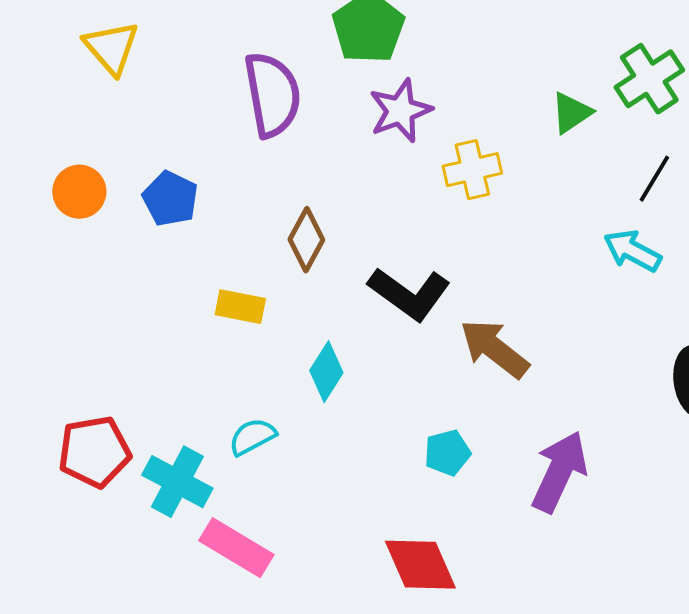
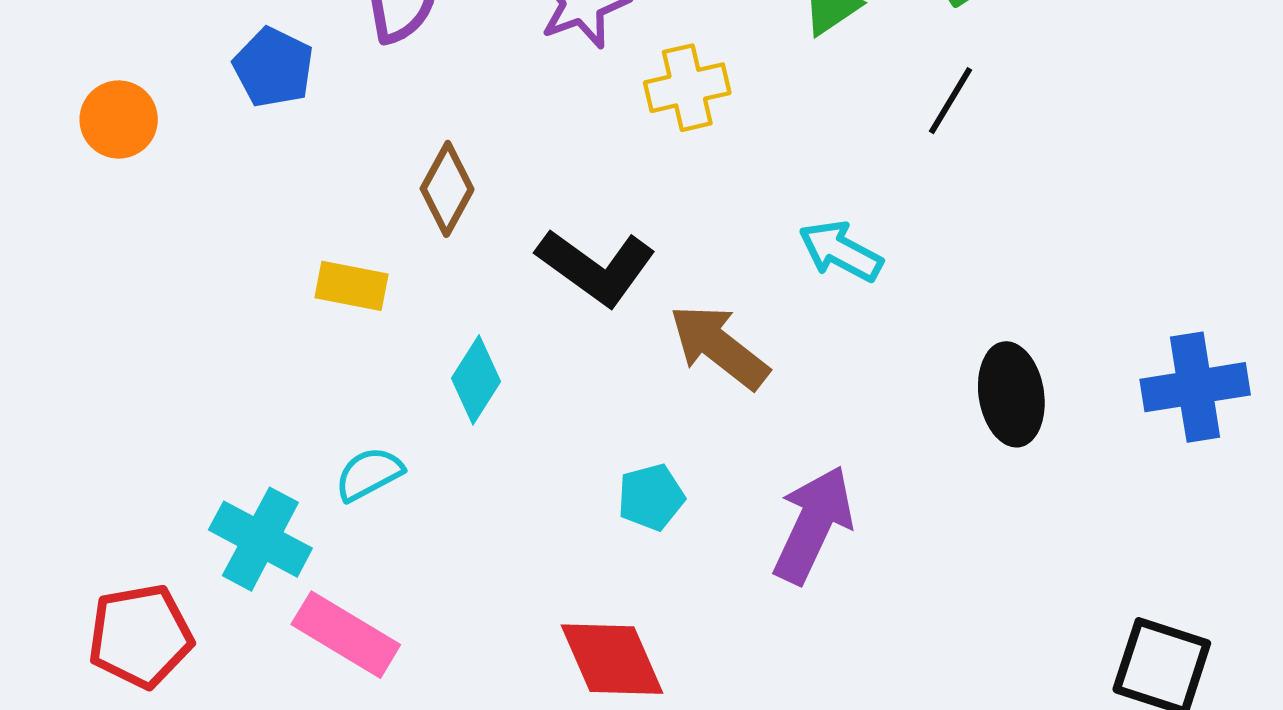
blue pentagon: (170, 199) -> (273, 67), moved
cyan arrow: (632, 251) -> (841, 251), moved
red pentagon: (94, 452) -> (140, 636), moved

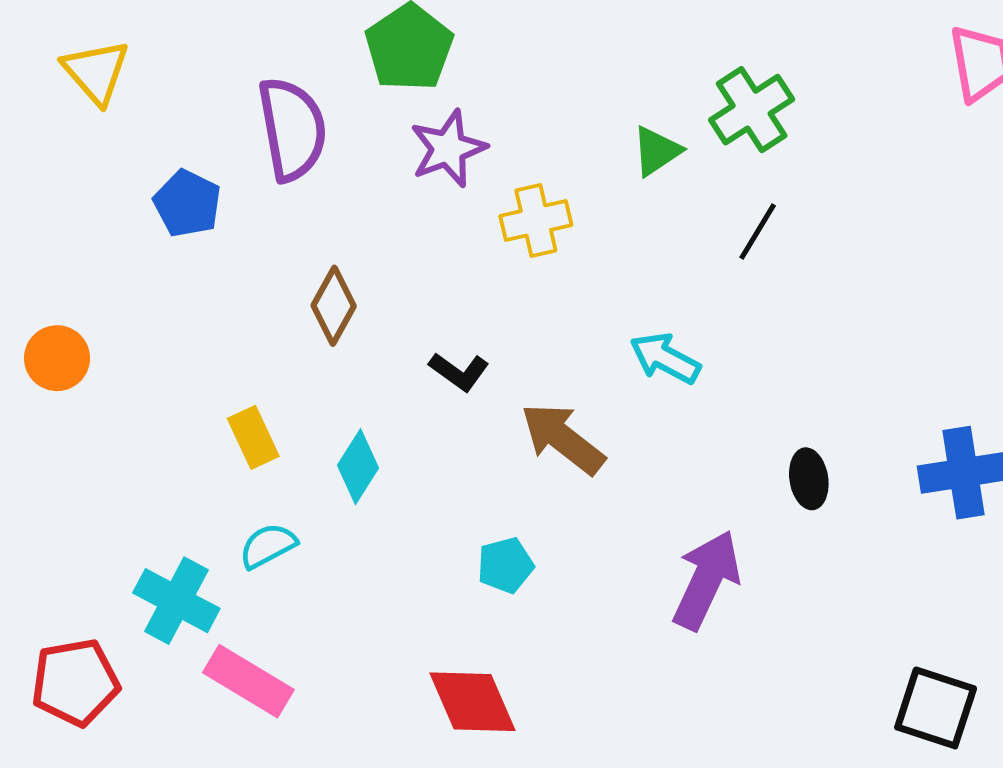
orange circle: (119, 119) -> (57, 358), moved
black L-shape: (596, 267) -> (459, 372), size x0.6
yellow rectangle: (352, 286) -> (253, 437), moved, turned 54
black ellipse: (1011, 394) -> (809, 479), size x0.7
purple arrow: (813, 525) -> (706, 580), moved

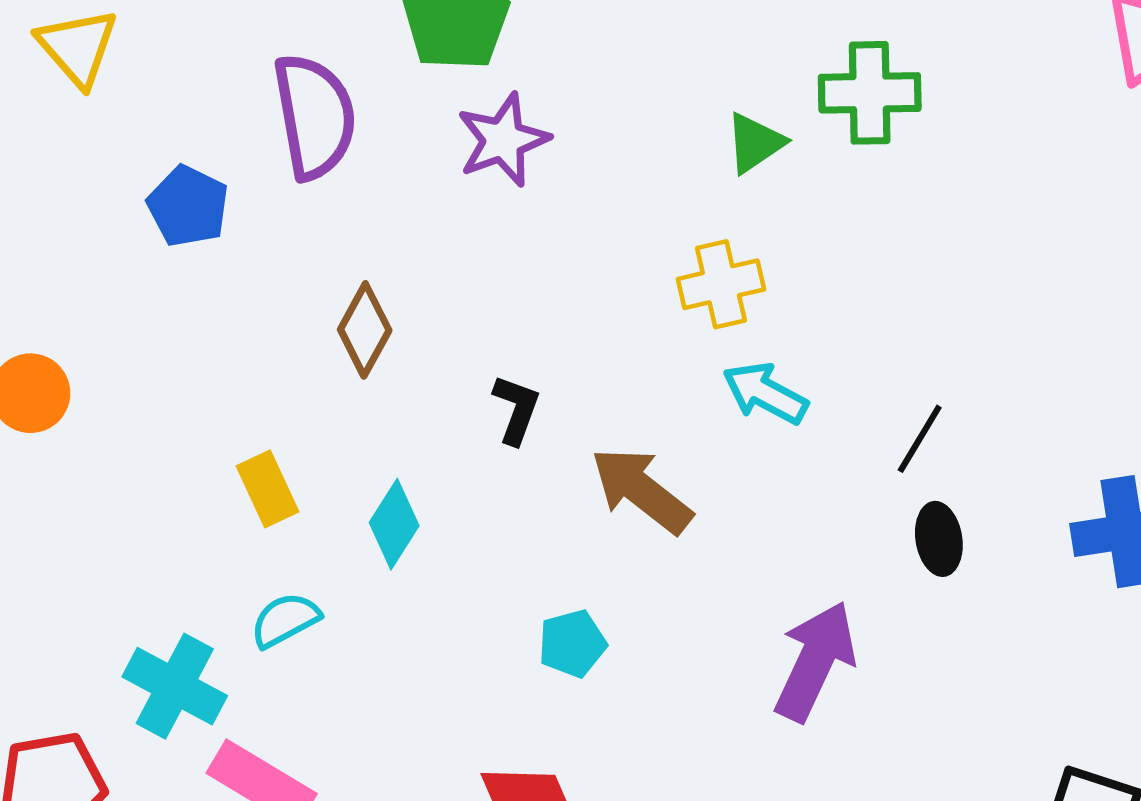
green cross: (752, 110) -> (870, 93), turned 32
yellow cross: (536, 220) -> (721, 284), moved
black line: (758, 231) -> (920, 439), moved
black L-shape: (459, 372) -> (516, 409), turned -106

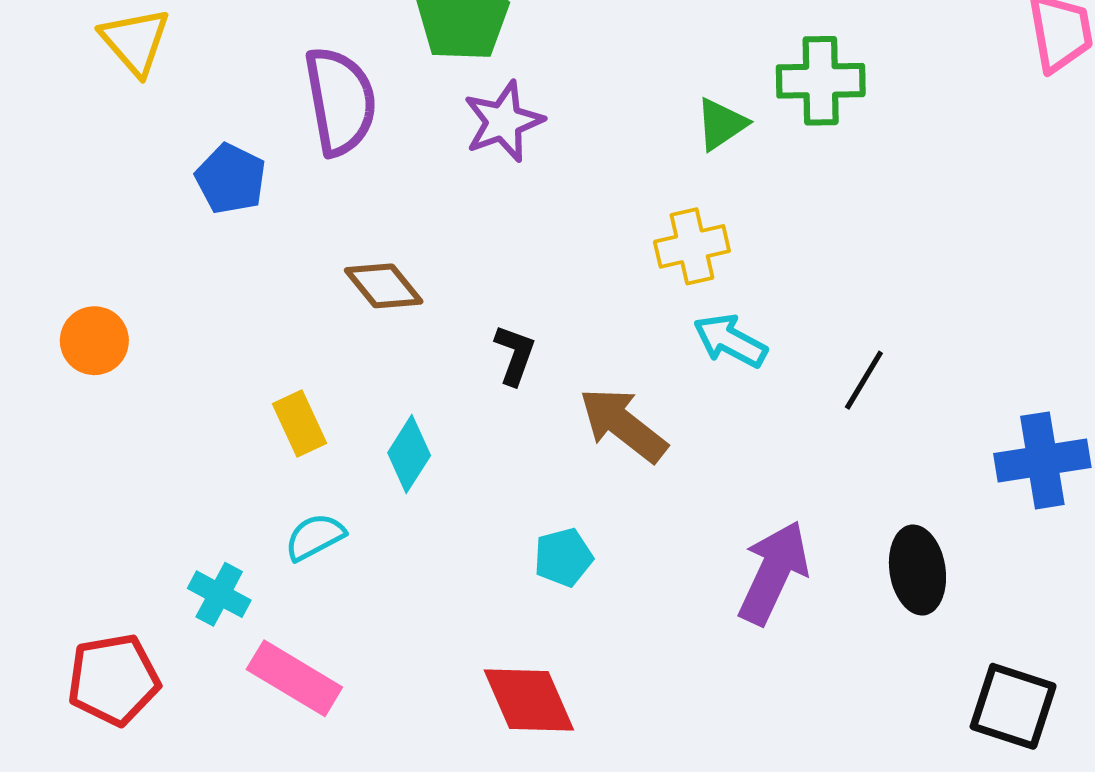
brown diamond: (365, 330) -> (384, 286), turned -68
black ellipse: (939, 539) -> (917, 570), moved, size x1.4
cyan cross: (175, 686) -> (219, 594), size x0.7

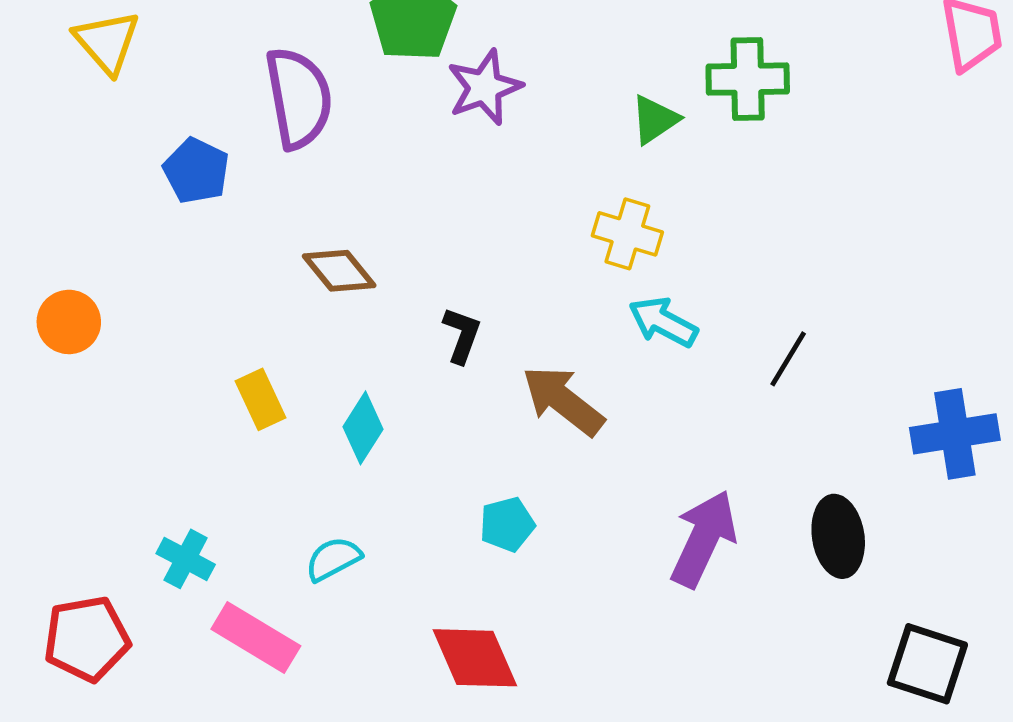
purple star: (503, 122) -> (484, 87), moved
yellow cross: (692, 246) -> (627, 234), turned 30
cyan semicircle: (315, 537) -> (333, 559), moved

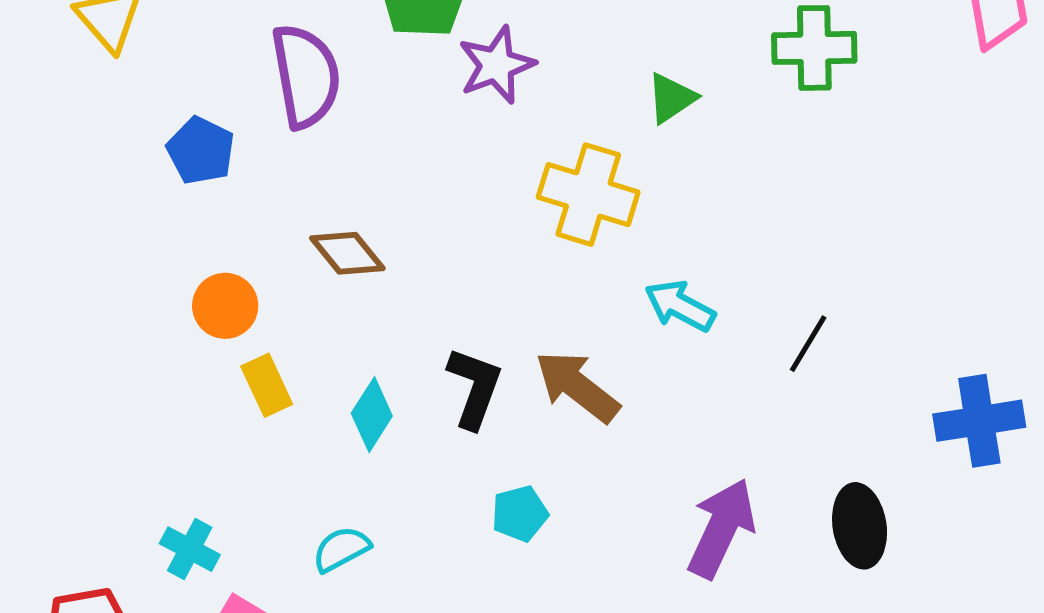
green cross: (748, 79) -> (814, 48), moved
yellow cross: (627, 234) -> (588, 195), moved, size x1.4
orange circle: (69, 322) -> (225, 306), moved
black L-shape: (462, 335) -> (475, 388), moved, size x1.4

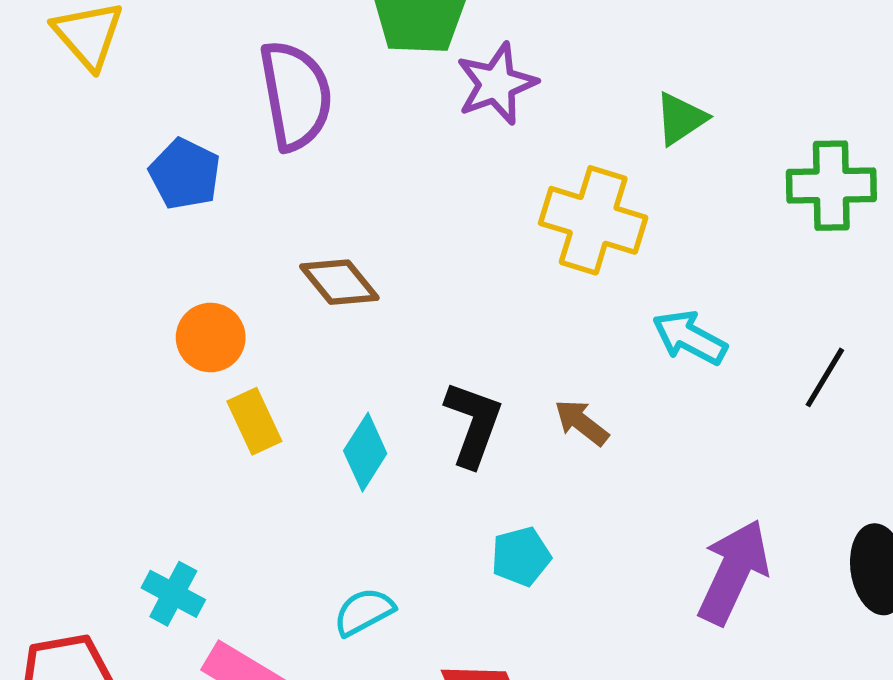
green cross: (814, 48) -> (831, 186), moved
brown arrow: (577, 386) -> (581, 422), size x0.6
cyan semicircle: (341, 549) -> (364, 612), moved

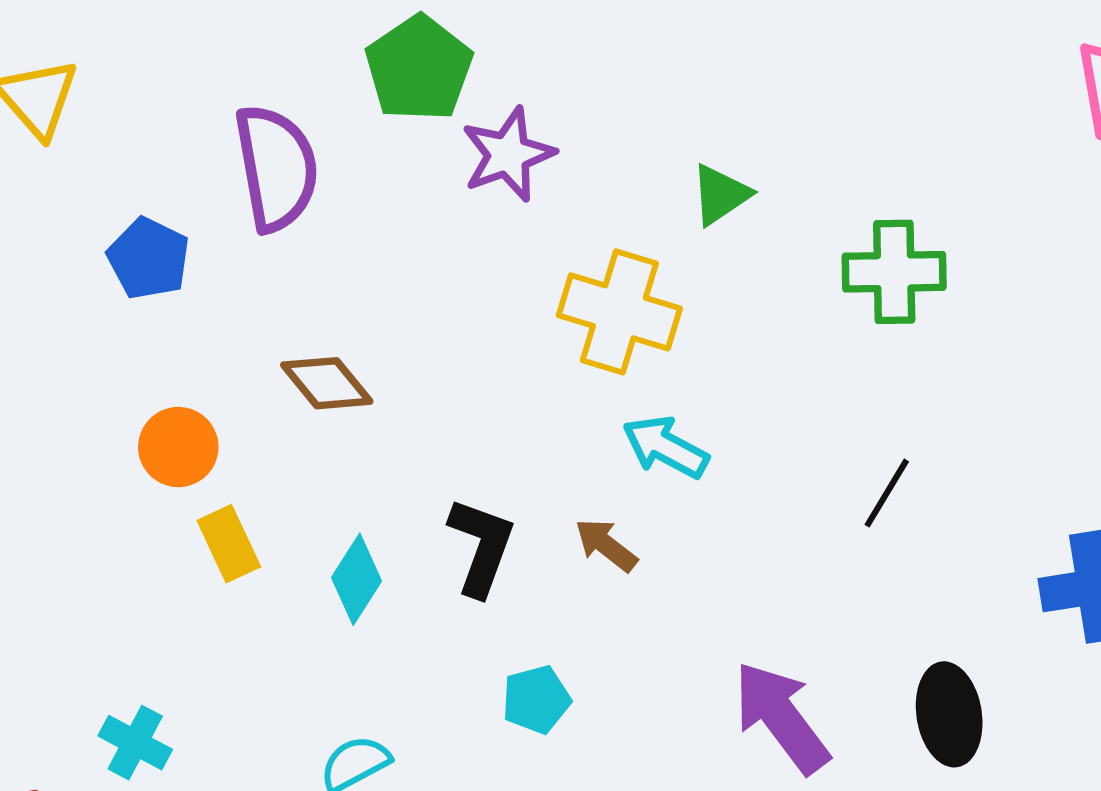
cyan arrow: (690, 338) -> (665, 447), moved
purple arrow: (733, 572) -> (781, 717), turned -62

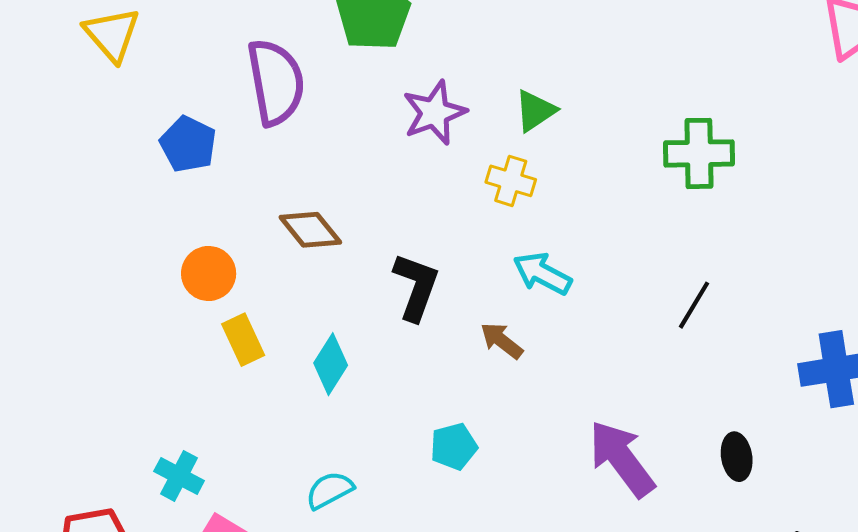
purple star: (508, 154) -> (434, 113), moved
green triangle: (720, 195) -> (535, 111), moved
yellow cross: (619, 312) -> (511, 181), size x0.6
black L-shape: (481, 547) -> (416, 287), moved
black ellipse: (949, 714) -> (737, 457), size x0.7

